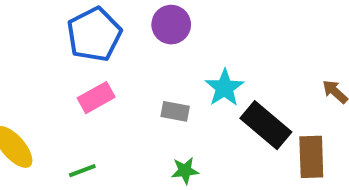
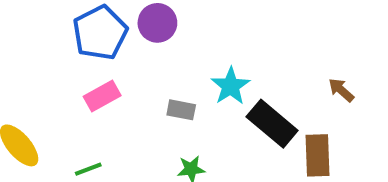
purple circle: (171, 25) -> (157, 23), moved

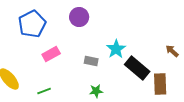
blue pentagon: (100, 33) -> (32, 24), moved

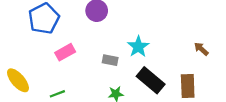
black rectangle: (137, 68) -> (151, 80), moved

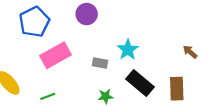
pink rectangle: (65, 52) -> (55, 55), size x1.5

